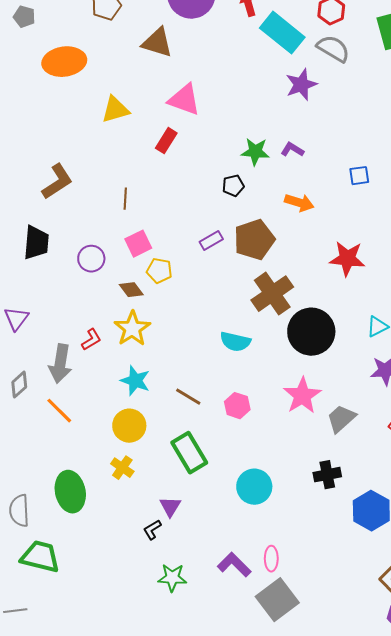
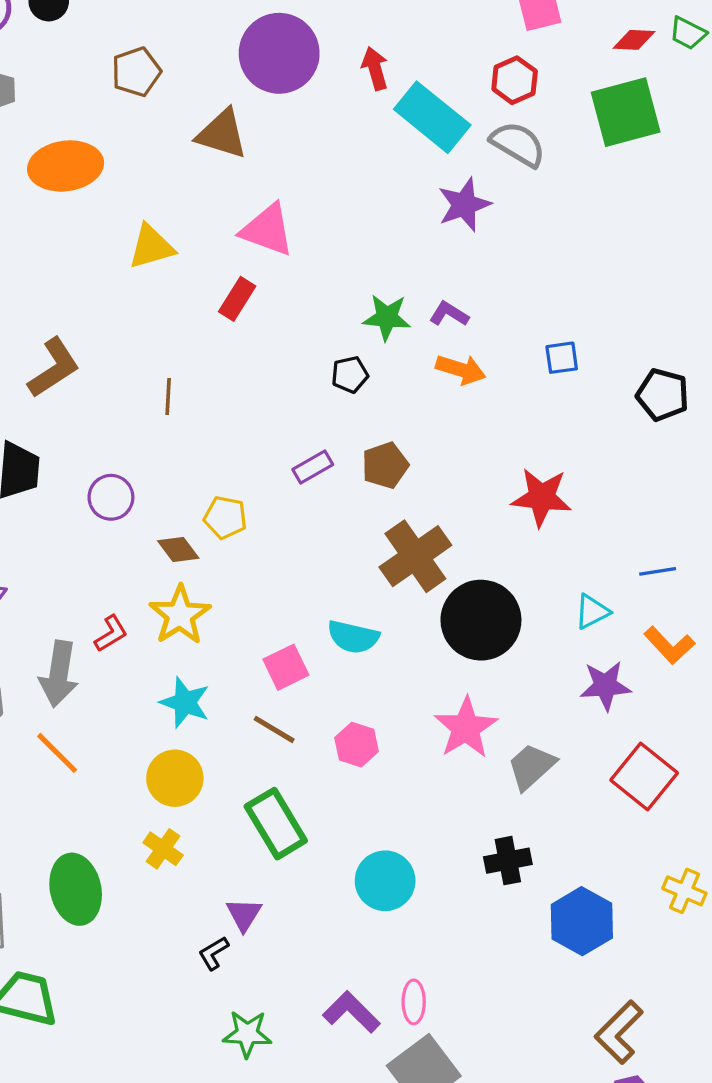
orange arrow: (299, 203) -> (461, 369), moved
brown pentagon: (254, 240) -> (385, 465), size x0.7
pink square: (138, 244) -> (286, 667), moved

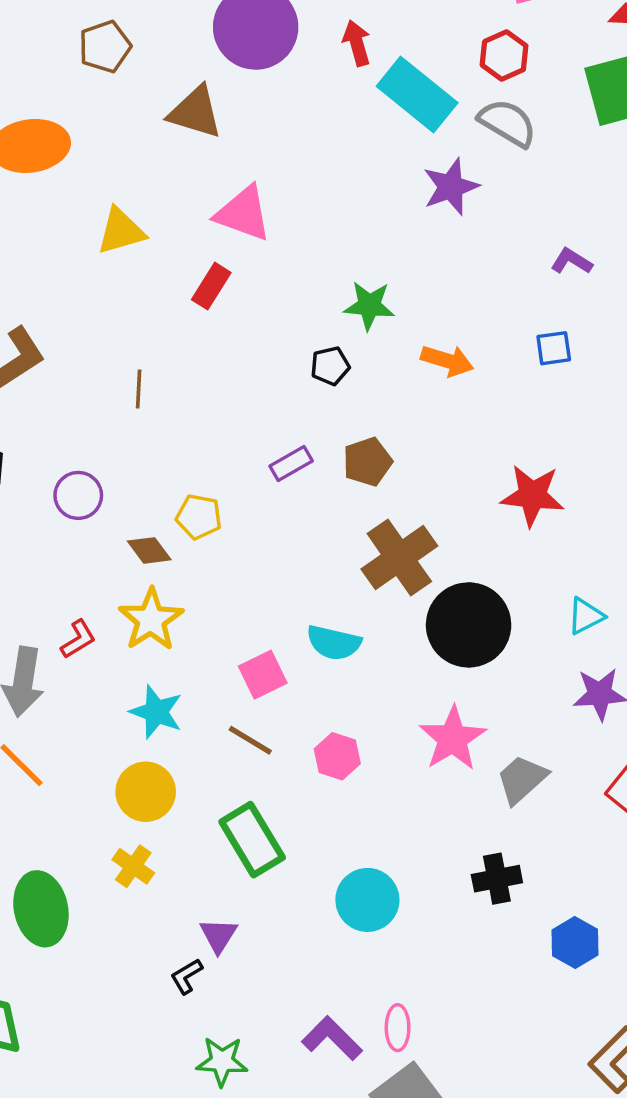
purple L-shape: (449, 314) -> (571, 261), moved
blue hexagon: (582, 921) -> (575, 943), size x0.7

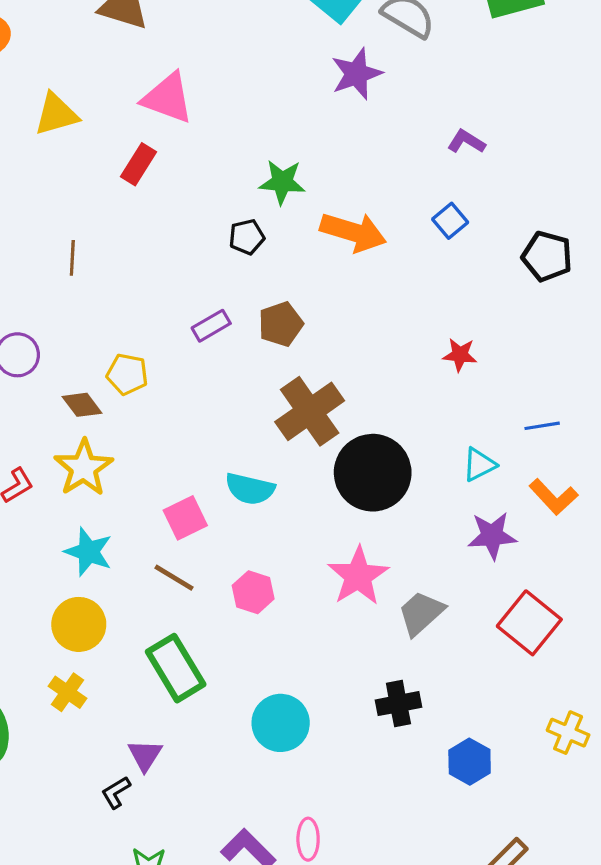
blue square: (554, 348) -> (450, 221), turned -32
orange arrow: (447, 361) -> (353, 232), size x1.4
red star: (532, 495) -> (460, 355), moved, size x0.6

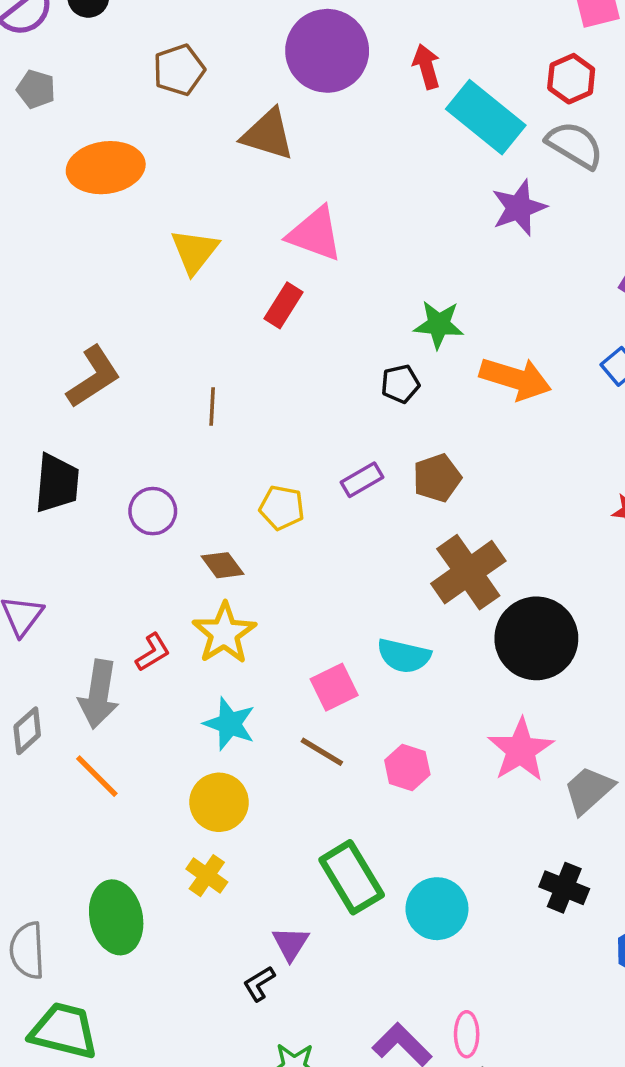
yellow triangle: (56, 114) -> (195, 251), turned -36
yellow pentagon: (127, 374) -> (282, 508), moved
green rectangle: (176, 668) -> (352, 877), moved
black cross: (398, 704) -> (564, 888), turned 33

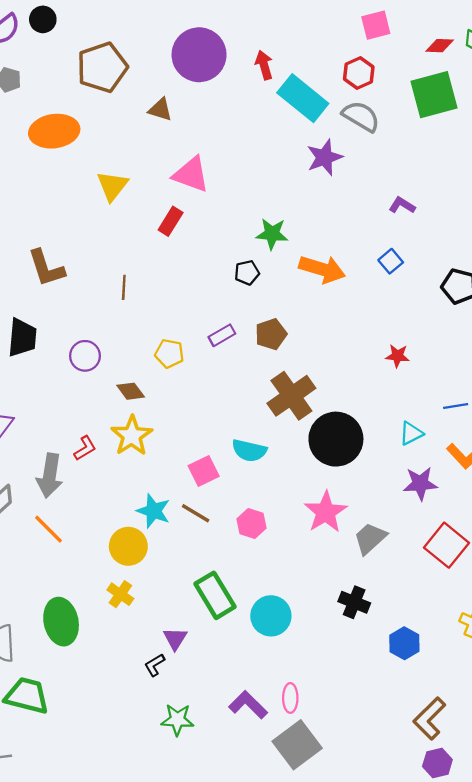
brown pentagon: (179, 70) -> (102, 67), size x1.5
brown triangle: (268, 134) -> (160, 109), size x0.7
brown L-shape: (93, 377) -> (46, 268), turned 105
cyan star: (229, 724) -> (153, 511), moved

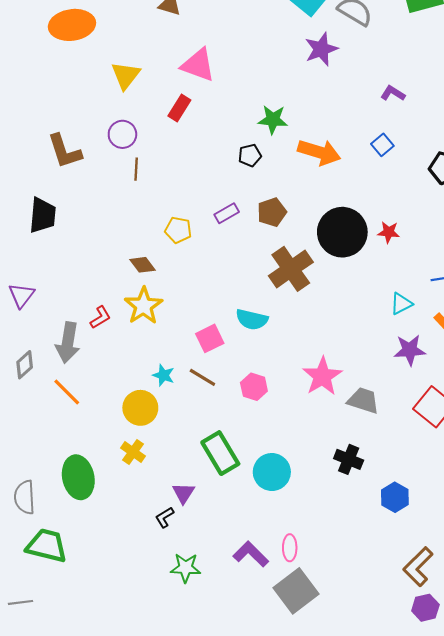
purple circle: (85, 356) -> (122, 134), moved
black circle: (336, 439) -> (342, 232), moved
cyan star: (153, 511) -> (163, 375), size x0.7
gray trapezoid: (370, 538) -> (363, 400), turned 60

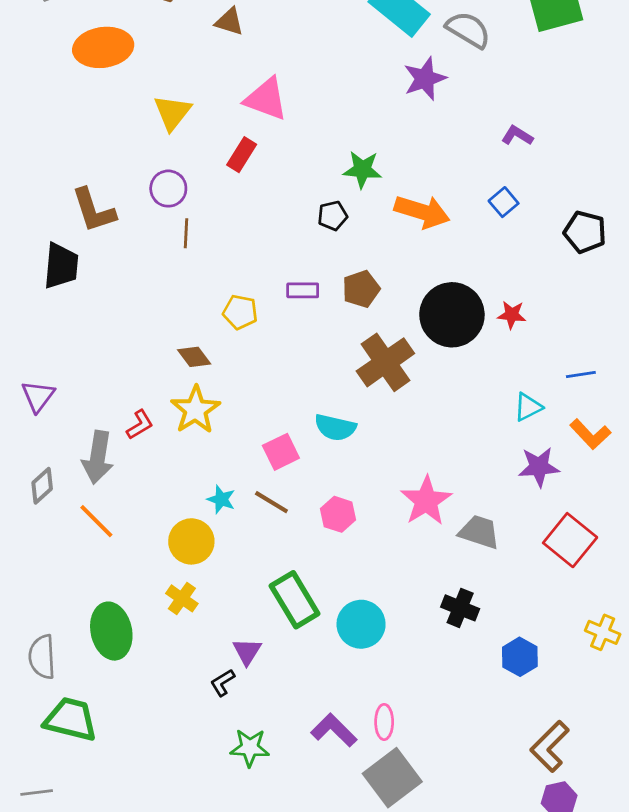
purple rectangle: (227, 213) -> (303, 290), turned 30
black trapezoid: (43, 215) -> (61, 266), moved

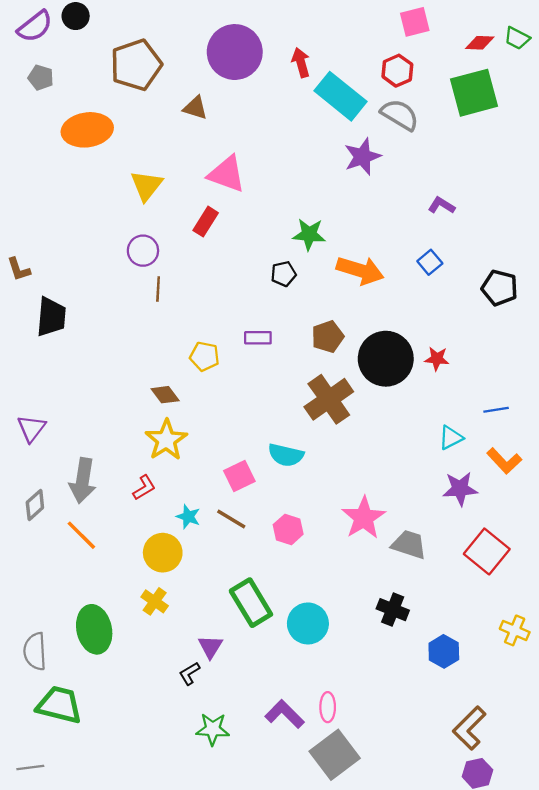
brown L-shape: (94, 210) -> (19, 269), moved, size x0.6
brown pentagon: (361, 289) -> (328, 337), moved
red L-shape: (140, 425) -> (144, 488), moved

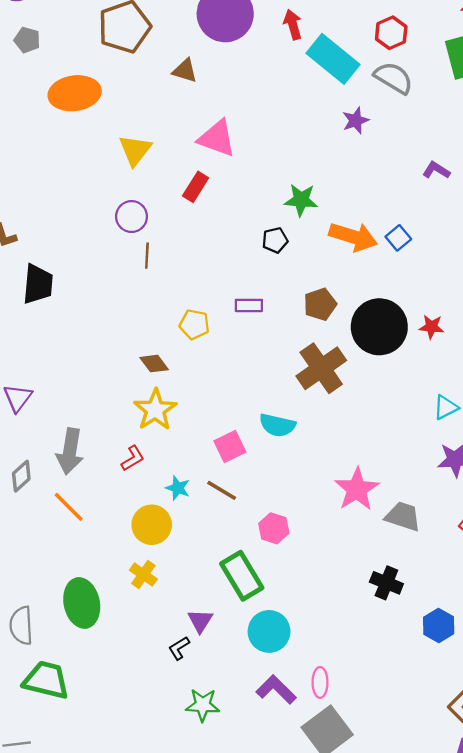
purple star: (362, 157) -> (356, 121), size x0.7
blue square: (430, 262) -> (398, 238), moved
pink hexagon: (288, 529) -> (274, 528), moved
cyan circle: (308, 623) -> (269, 631), moved

